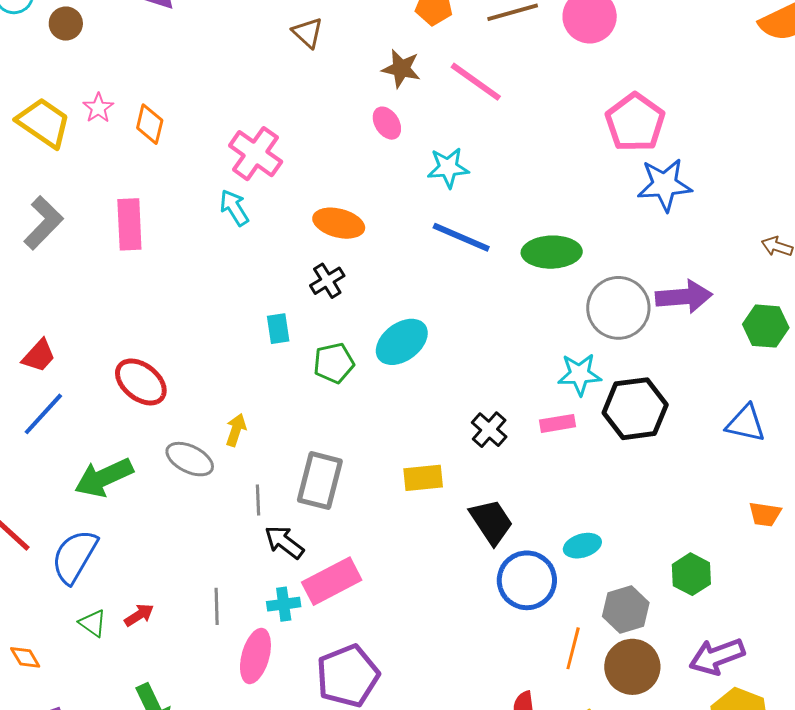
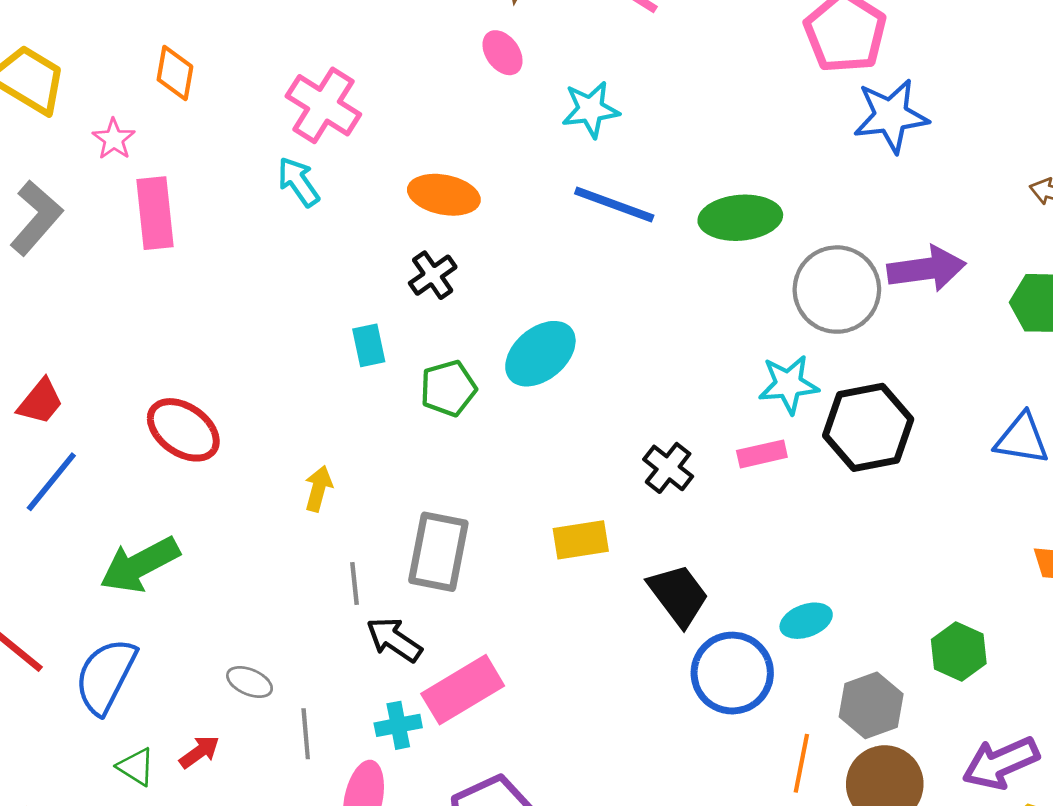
pink star: (98, 108) -> (114, 139), moved
gray ellipse: (190, 459) -> (250, 682), moved, size x0.7

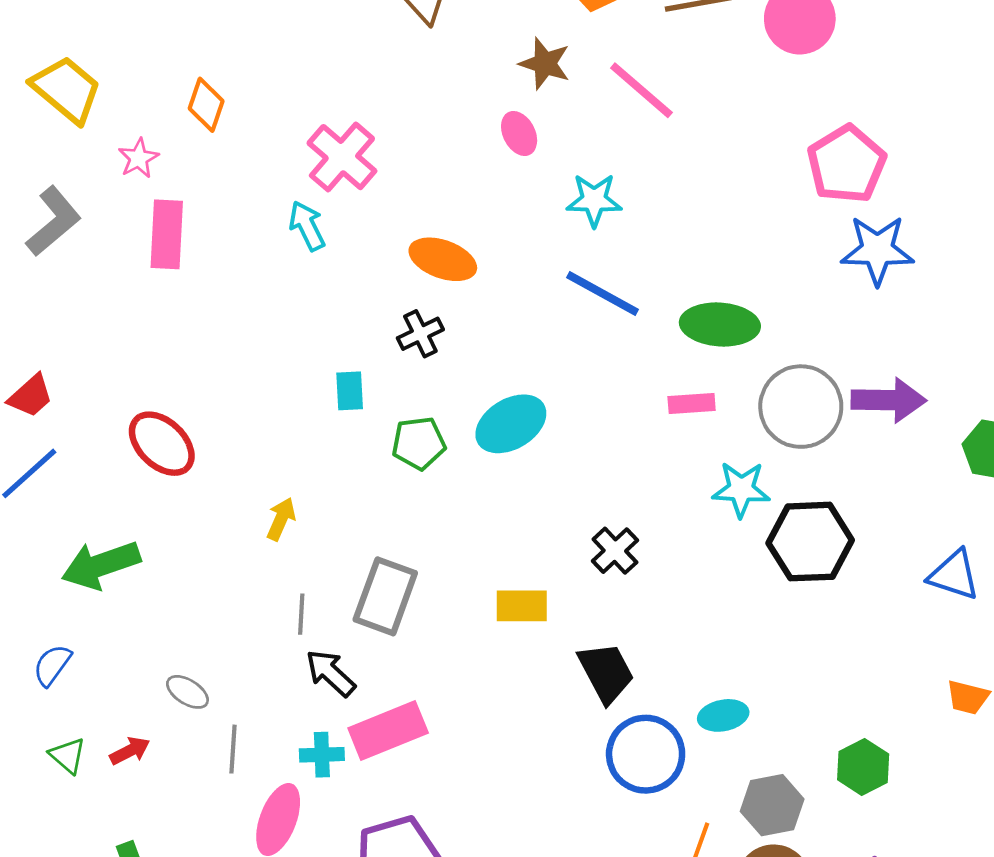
pink rectangle: (762, 454) -> (692, 403), moved
blue semicircle: (106, 676) -> (52, 665), size x0.6

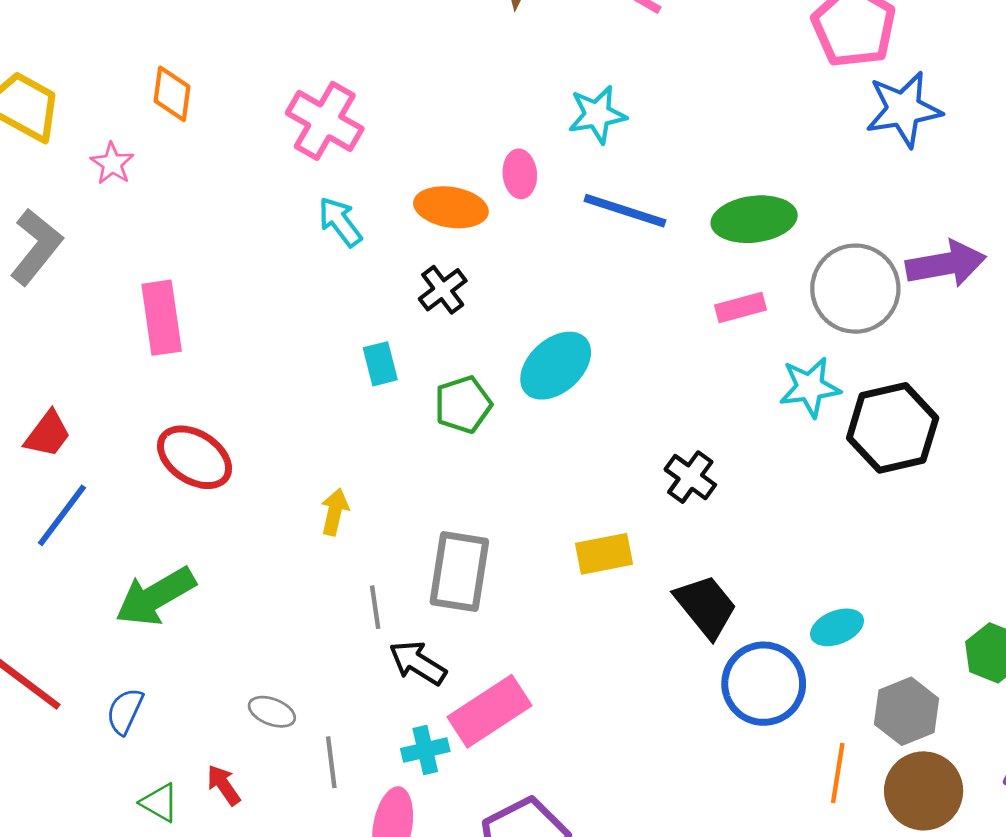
pink ellipse: (519, 133) -> (520, 174), moved, turned 33
cyan arrow: (307, 226) -> (340, 222), moved
pink rectangle: (167, 234) -> (162, 318), moved
red arrow: (130, 751) -> (224, 785), turned -87

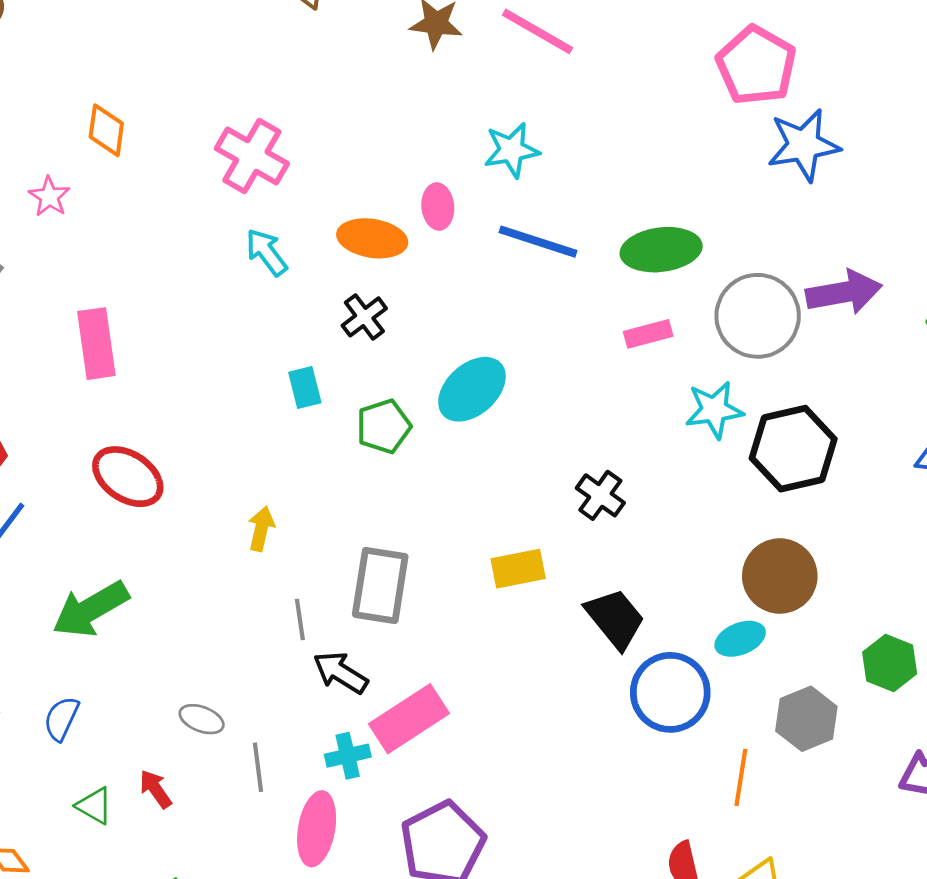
brown circle: (924, 791) -> (780, 576), moved

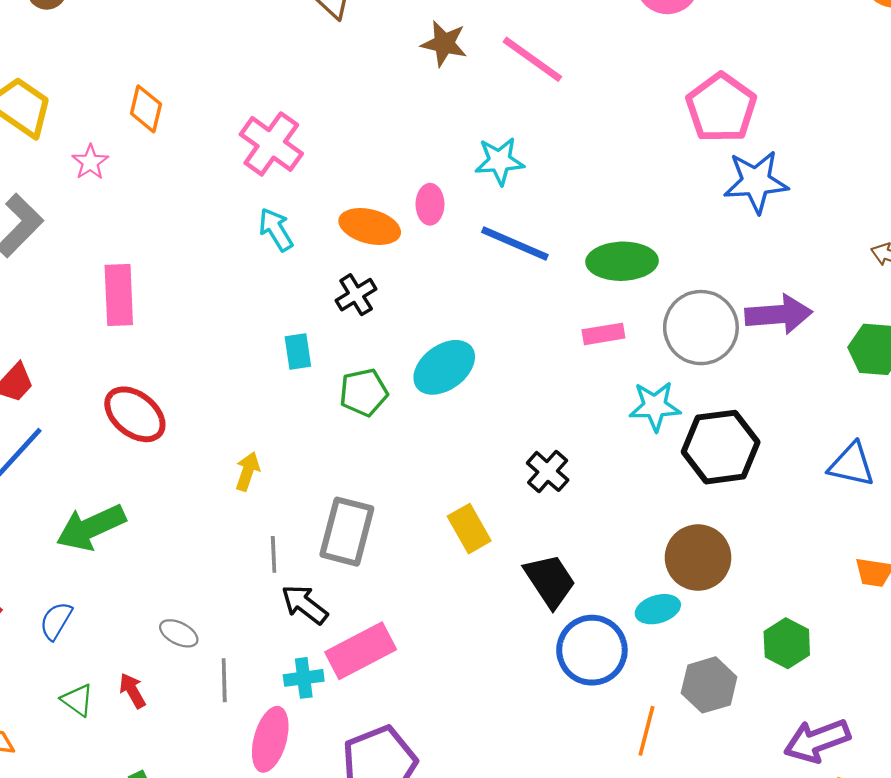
yellow rectangle: (518, 569) -> (469, 529), turned 66

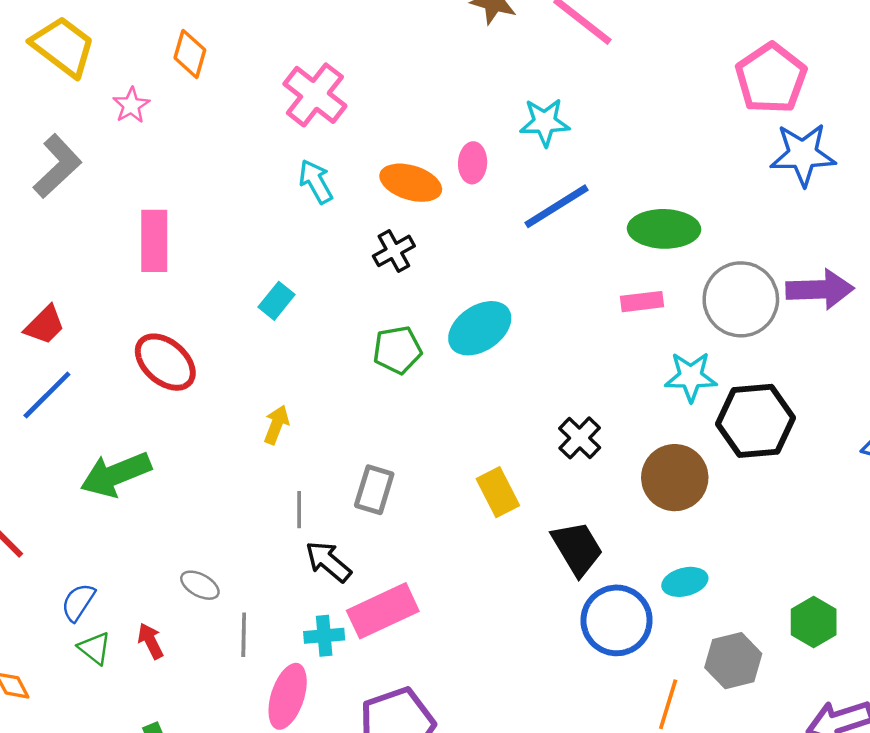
blue line: (515, 244) -> (557, 206), turned -58
cyan rectangle: (298, 351) -> (276, 301), moved, turned 45
gray rectangle: (347, 532) -> (374, 490), size x0.7
brown circle: (698, 558) -> (675, 478), moved
blue semicircle: (56, 621) -> (78, 602), moved

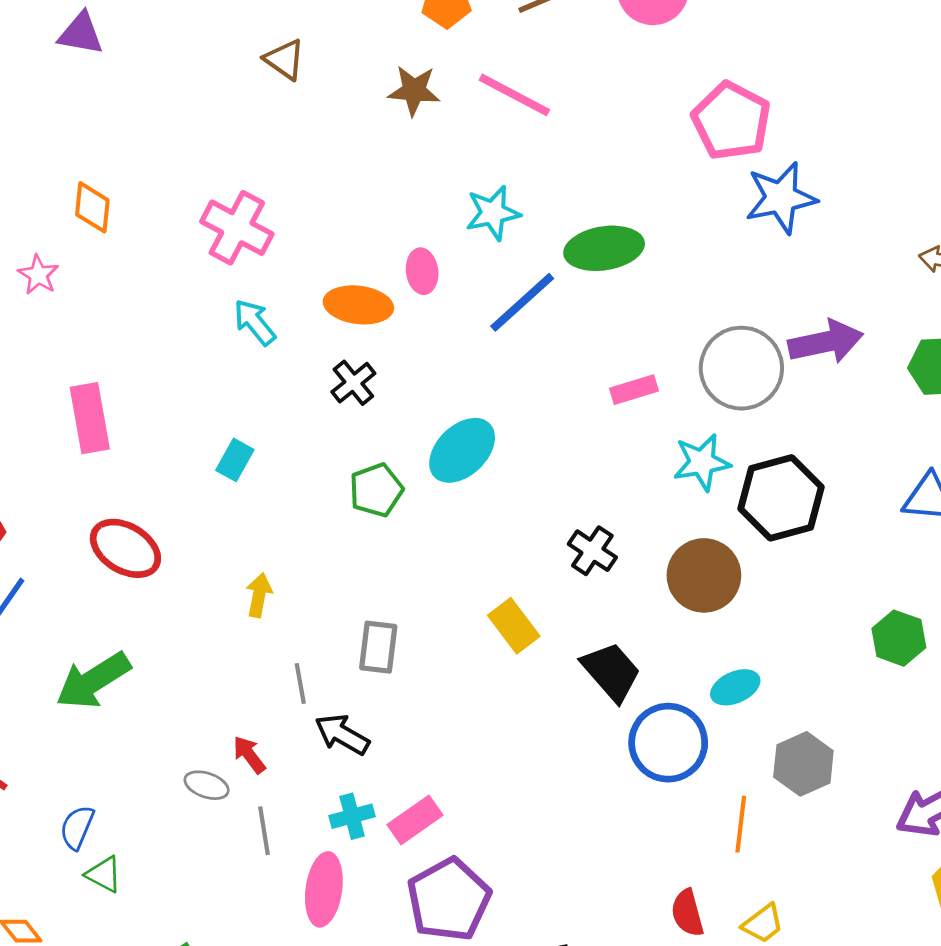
green ellipse: (664, 229) -> (604, 248), moved
pink rectangle: (383, 611) -> (415, 820), moved, size x0.7
green hexagon: (814, 622) -> (899, 638), moved
red arrow: (151, 641) -> (249, 755), moved

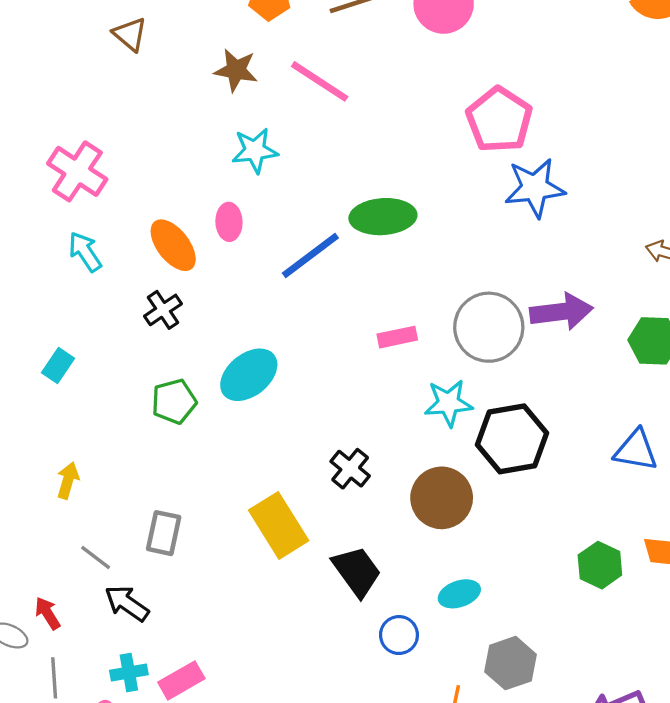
cyan star: (493, 213) -> (255, 151), moved
orange ellipse: (358, 305) -> (173, 245), turned 40
yellow rectangle: (514, 626) -> (279, 525), size x1.4
gray line: (300, 683) -> (96, 558), turned -48
blue circle: (668, 743) -> (399, 635), size x0.6

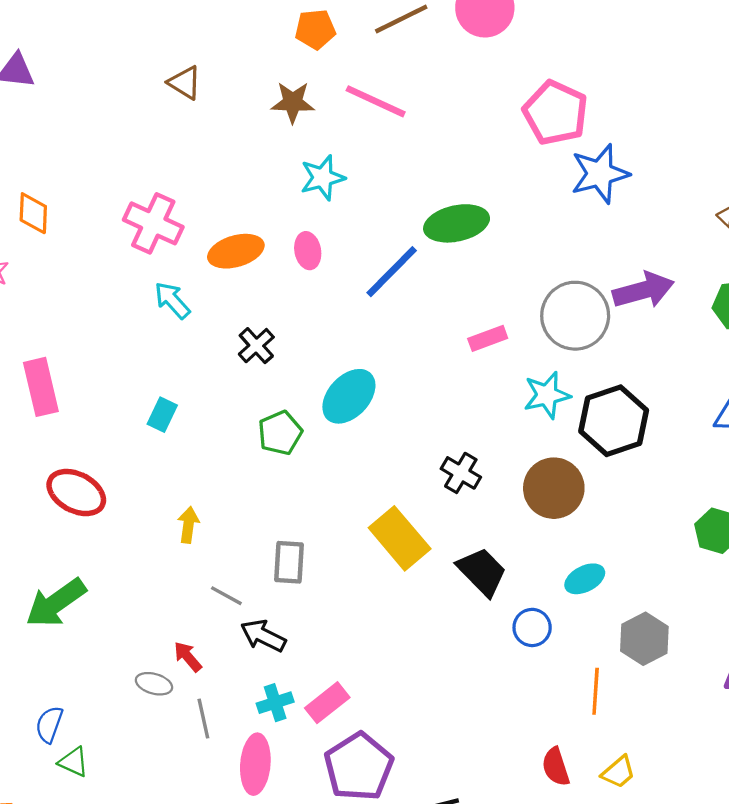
orange ellipse: (173, 245) -> (236, 251), moved, turned -60

